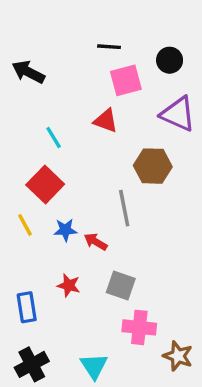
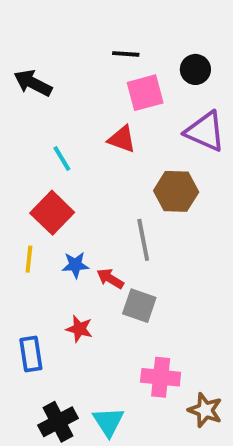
yellow line: (25, 225) -> (29, 259), turned 35
gray square: (121, 285) -> (139, 306), moved
black cross: (32, 364) -> (58, 422), moved

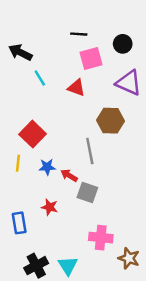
cyan line: (62, 159) -> (40, 78), moved

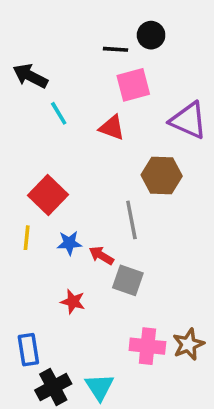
black circle: (123, 44) -> (151, 35), moved
blue rectangle: (19, 223) -> (28, 350), moved
brown star: (129, 258) -> (188, 344), moved, turned 30

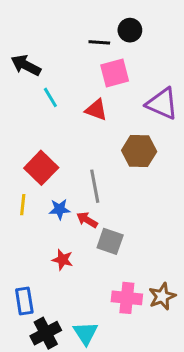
gray line: (131, 220) -> (95, 186), moved

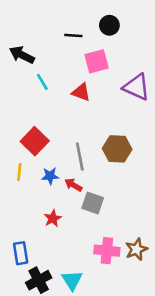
black line: (99, 42) -> (73, 36), moved
brown hexagon: (139, 151) -> (117, 149), moved
red star: (63, 260) -> (53, 218), turned 30

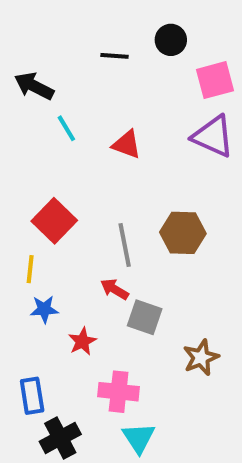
pink square: (97, 61) -> (215, 80), moved
blue star: (50, 176) -> (44, 309), moved
brown star: (136, 249) -> (201, 358), moved
pink cross: (107, 251) -> (119, 392), moved
cyan triangle: (72, 280) -> (139, 438), moved

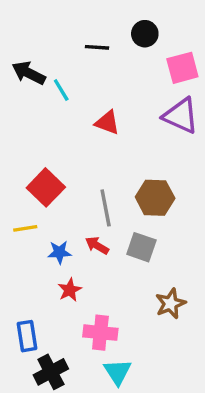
cyan line: (66, 128) -> (61, 90), moved
yellow line: (30, 269) -> (25, 228), turned 75
blue star: (44, 309) -> (59, 252), moved
gray square: (145, 317) -> (141, 247), moved

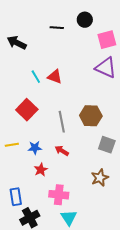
cyan line: (61, 90) -> (36, 77), moved
red triangle: (107, 123) -> (55, 77), moved
yellow line: (25, 228) -> (12, 145), moved
red arrow: (97, 245) -> (62, 151), moved
gray square: (141, 247) -> (107, 145), moved

